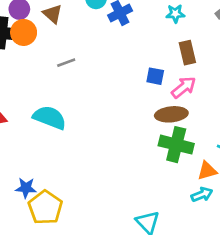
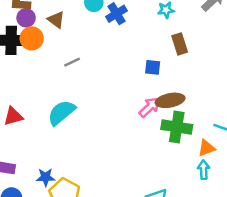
pink arrow: (184, 87) -> (149, 107), moved
cyan semicircle: (50, 118) -> (61, 113), turned -56
cyan arrow: (202, 195) -> (204, 170), turned -66

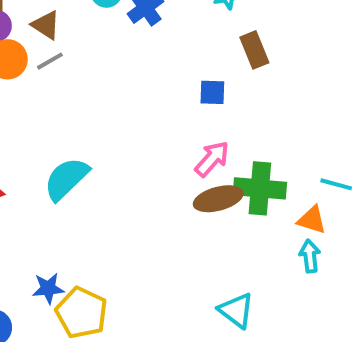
gray line: (72, 62) -> (50, 61), moved
brown ellipse: (170, 100) -> (218, 199), moved
orange triangle: (206, 148) -> (312, 220), turned 42

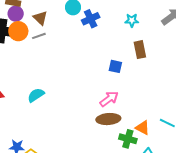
cyan semicircle: (66, 179) -> (36, 95), size x0.7
green cross: (260, 188) -> (128, 139), moved, size x0.7
orange triangle: (312, 220) -> (142, 128), moved

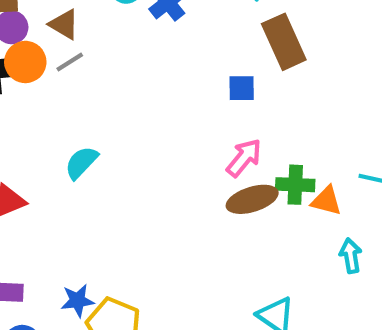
brown rectangle: (140, 50) -> (284, 42), size x1.4
cyan semicircle: (36, 95) -> (81, 163), moved
green cross: (128, 139) -> (295, 185), moved

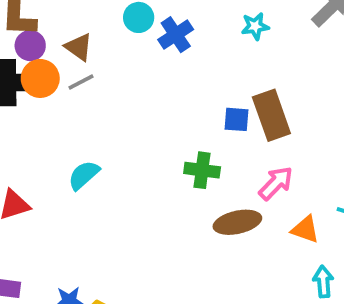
brown rectangle: (284, 42) -> (271, 115), moved
pink arrow: (244, 158) -> (276, 183), moved
green cross: (295, 185) -> (202, 170), moved

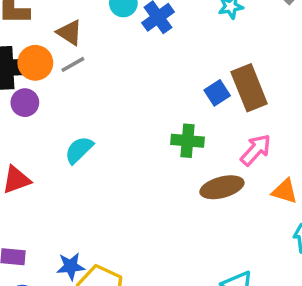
purple circle: (30, 46) -> (25, 103), moved
blue square: (237, 119) -> (217, 93), turned -35

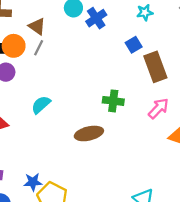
gray line: (73, 64) -> (39, 48), turned -35
blue square: (217, 93) -> (134, 45), moved
brown ellipse: (222, 187) -> (89, 133), moved

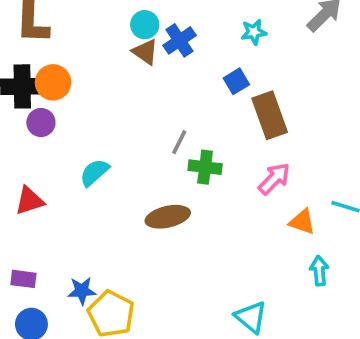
brown triangle: (37, 26) -> (145, 52), moved
gray line: (39, 48) -> (179, 142), moved

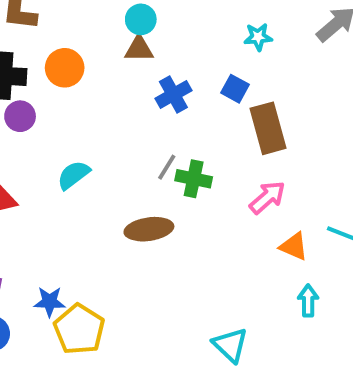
blue cross: (179, 40) -> (173, 95), moved
brown triangle: (145, 52) -> (139, 49), turned -40
blue square: (236, 81) -> (235, 89), turned -35
orange circle: (53, 82) -> (65, 68), moved
gray line: (179, 142) -> (167, 167), moved

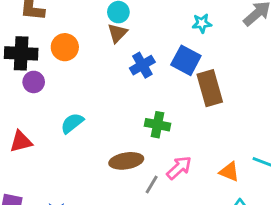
brown triangle: (139, 49) -> (117, 33), turned -45
blue square: (235, 89) -> (186, 60), size x1.5
gray line: (167, 167) -> (152, 185), moved
pink arrow: (267, 197) -> (179, 168), moved

